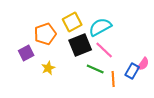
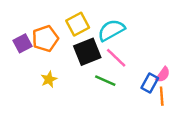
purple square: (26, 53) -> (22, 43), moved
orange line: (113, 79) -> (162, 96), moved

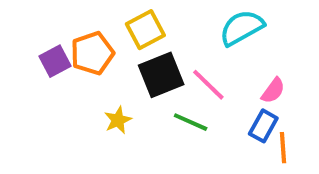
cyan semicircle: (111, 30) -> (242, 28), moved
pink semicircle: (163, 75) -> (273, 91), moved
yellow star: (49, 79) -> (118, 120), moved

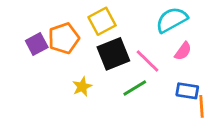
pink semicircle: (273, 91) -> (183, 51), moved
green line: (191, 122) -> (135, 88), turned -55
blue rectangle: (263, 126) -> (187, 91), turned 70

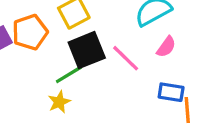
yellow star: (82, 87) -> (59, 102), moved
green line: (135, 88) -> (69, 74), moved

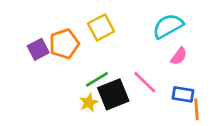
black square: (87, 50) -> (113, 94), moved
pink line: (126, 58) -> (145, 82), moved

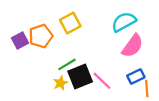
pink semicircle: (179, 56) -> (133, 46), size x1.6
pink line: (145, 82) -> (102, 81), moved
blue rectangle: (183, 94) -> (136, 76), turned -35

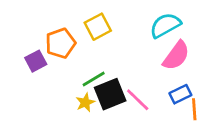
purple square: (20, 40) -> (36, 61), moved

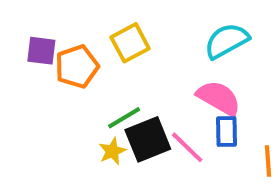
pink semicircle: (176, 56) -> (219, 98), moved, turned -96
purple square: (36, 61) -> (41, 51), moved, turned 35
blue rectangle: (180, 94) -> (227, 132), moved, turned -65

